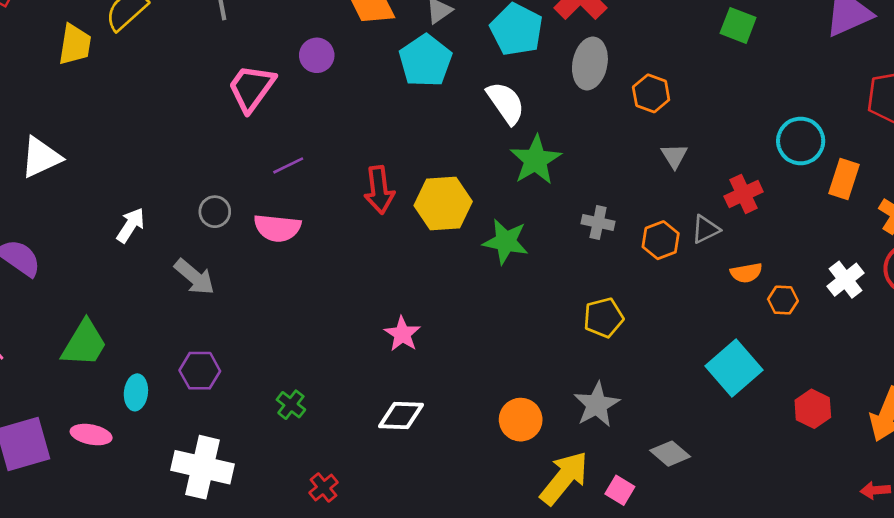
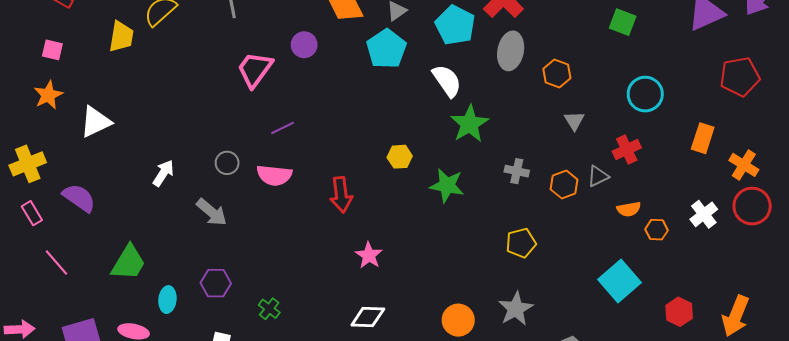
cyan circle: (801, 141) -> (645, 94), moved
red arrow: (379, 190) -> (341, 195), moved
yellow hexagon: (443, 203) -> (400, 157), size x0.6
green cross: (291, 405) -> (269, 309), moved

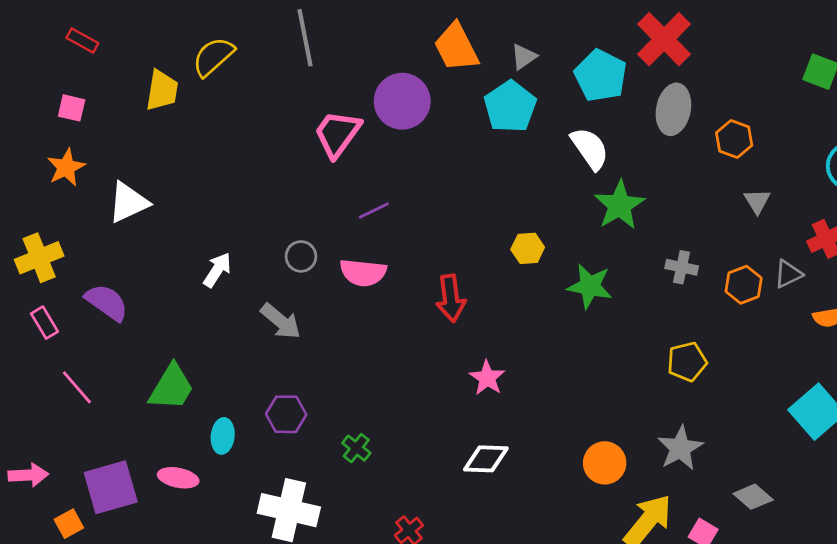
purple circle: (304, 45) -> (402, 101), size x1.6

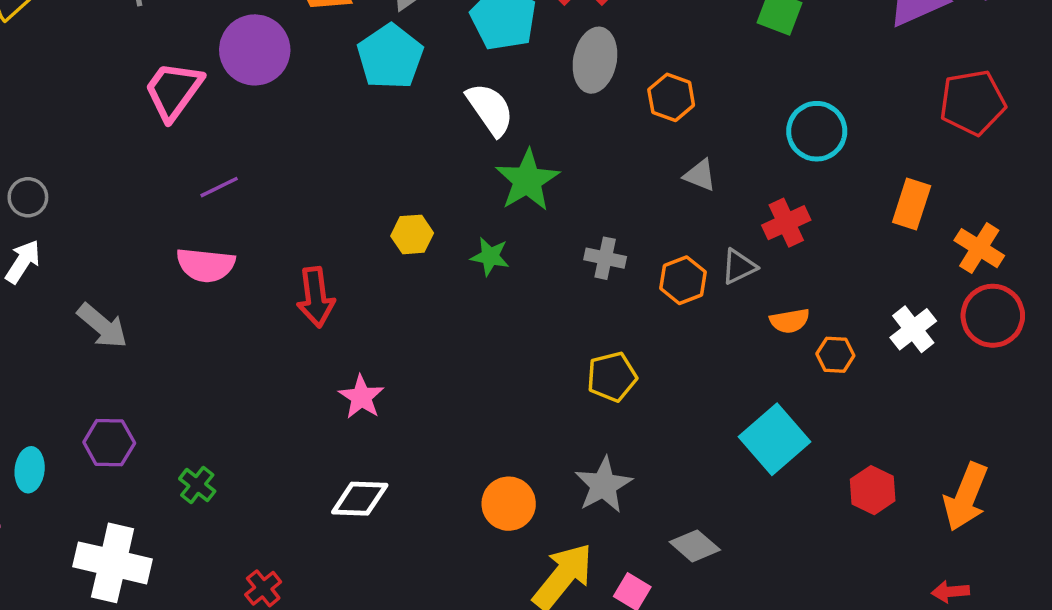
gray triangle: (757, 201) -> (700, 175), turned -36
gray circle: (301, 256) -> (28, 197), moved
green star: (590, 286) -> (490, 256), moved, size x0.7

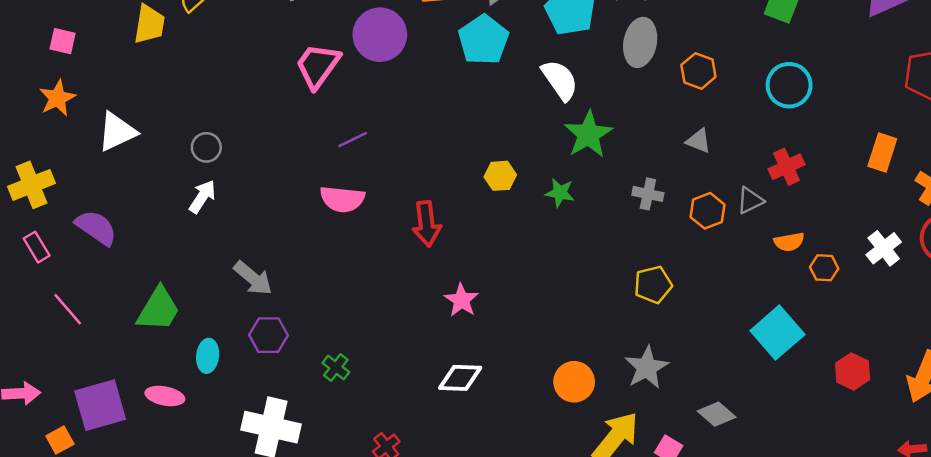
cyan circle: (817, 131) -> (789, 85), moved
gray triangle: (700, 175) -> (698, 141), moved
gray arrow: (102, 326) -> (253, 278), moved

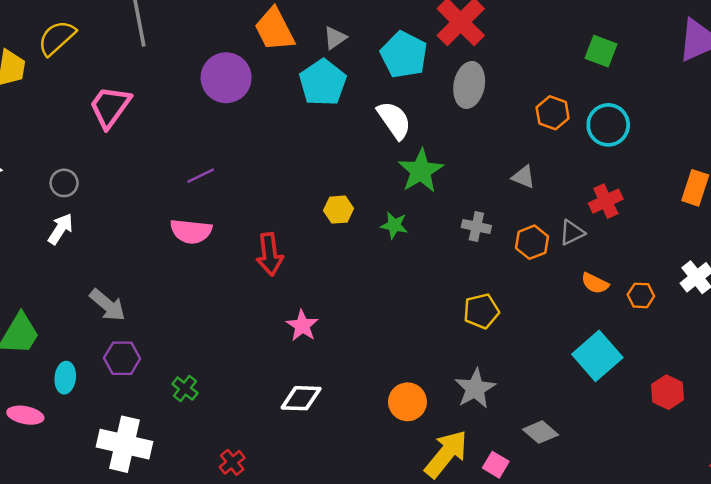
pink trapezoid: (318, 66) -> (110, 107), moved
orange hexagon: (698, 71) -> (553, 113), moved
orange semicircle: (789, 242) -> (595, 283), moved, turned 36

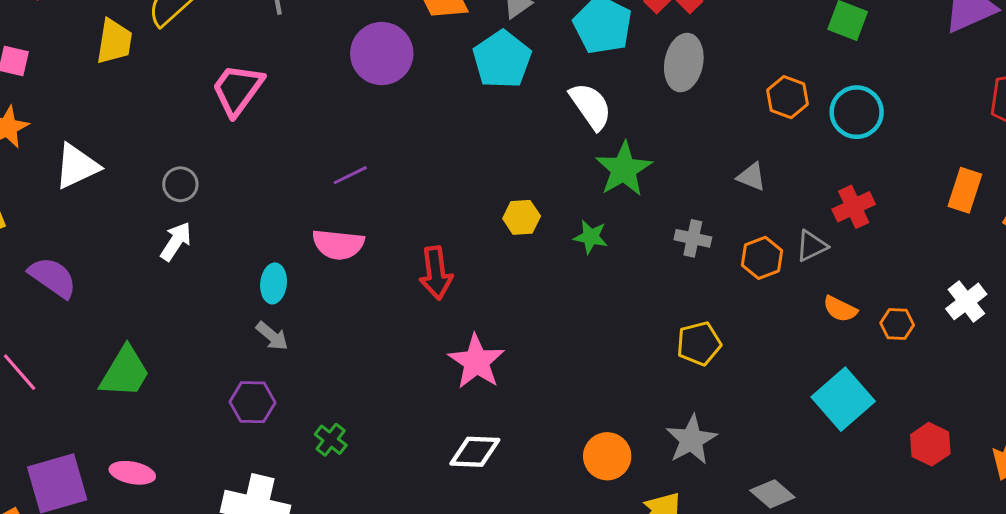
gray arrow: (108, 305) -> (272, 336), moved, size x0.7
pink star: (302, 326) -> (476, 362), size x1.4
cyan ellipse: (65, 378) -> (274, 283), moved

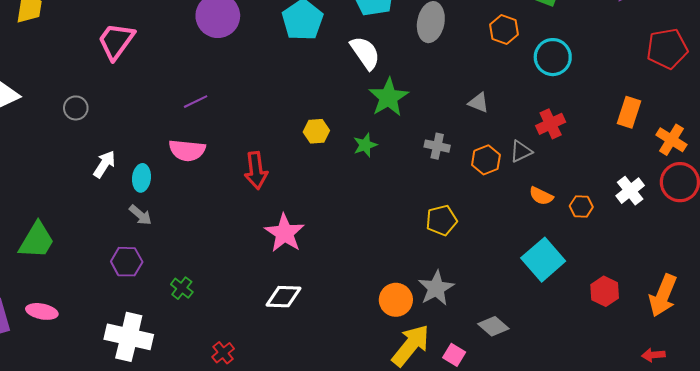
orange hexagon: (788, 97) -> (504, 30), moved
green star: (591, 237) -> (365, 145), turned -30
white arrow: (176, 241) -> (104, 164), moved
orange circle: (607, 456) -> (396, 300), moved

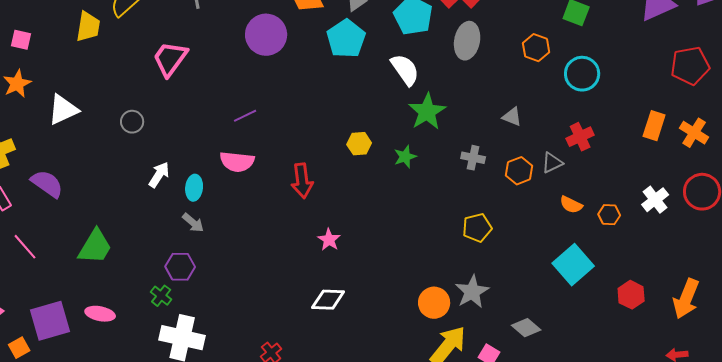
orange cross: (671, 140) -> (694, 133), moved
pink star: (285, 233) -> (329, 240), size x0.6
green cross: (182, 288) -> (161, 296), moved

